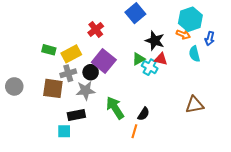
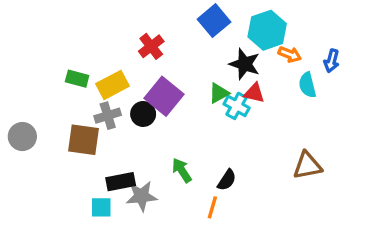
cyan hexagon: (190, 19) -> (267, 30), moved
gray star: (86, 91) -> (142, 196), moved
green arrow: (115, 108) -> (182, 170), size x0.7

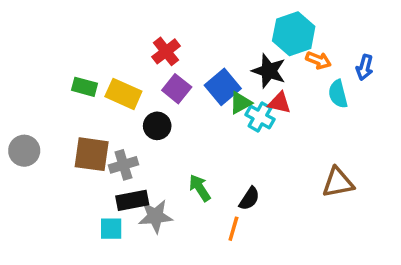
blue square: (214, 21) -> (223, 87), moved
yellow rectangle: (113, 85) -> (123, 94), turned 52
purple square: (164, 96) -> (177, 89), moved, size x0.7
gray cross: (108, 116) -> (123, 165), moved

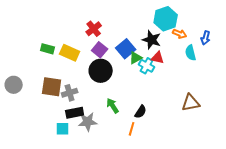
black circle: (157, 126) -> (101, 71), moved, size x1.5

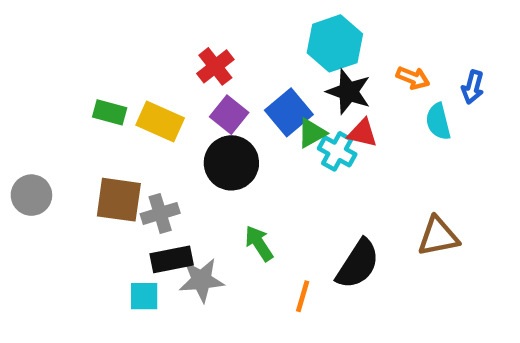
cyan hexagon: (166, 19) -> (335, 43), moved
black semicircle: (141, 112) -> (358, 264), moved, size x1.6

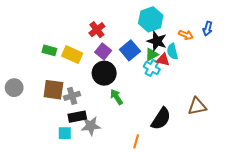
blue arrow: (473, 87) -> (208, 29), moved
cyan semicircle: (438, 122) -> (172, 51), moved
green triangle: (312, 133) -> (152, 55), moved
green arrow: (259, 243) -> (117, 97), moved
orange line: (303, 296) -> (136, 141), moved

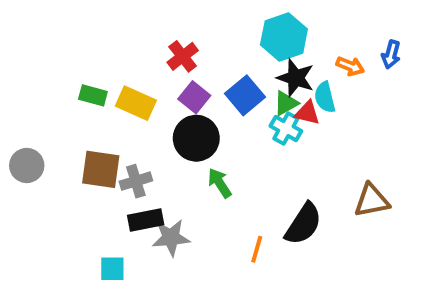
cyan square: (65, 133) -> (112, 269), moved
orange line: (136, 141) -> (257, 249), moved

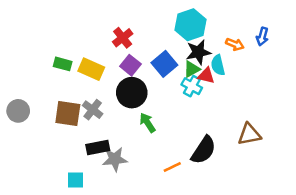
black star: (296, 78) -> (198, 52), turned -30
gray cross: (136, 181) -> (93, 110), moved, turned -36
orange line: (257, 249) -> (172, 167), turned 48

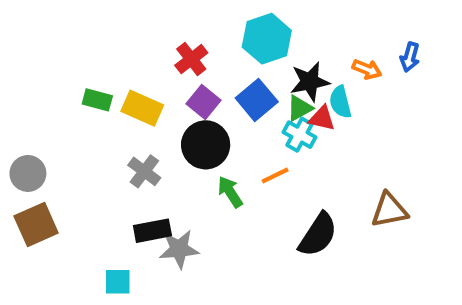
cyan hexagon: (190, 25) -> (267, 39), moved
brown square: (68, 114) -> (36, 225), moved, turned -32
orange line: (172, 167) -> (275, 175), moved

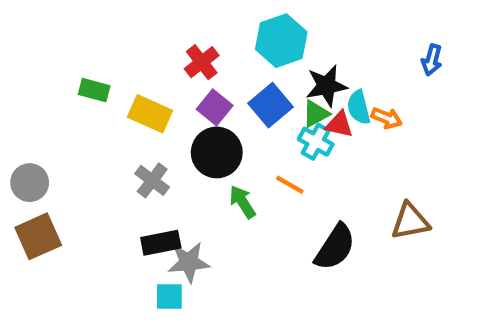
orange arrow: (367, 69) -> (387, 118), moved
green rectangle: (97, 100) -> (94, 90), moved
orange line: (275, 175) -> (290, 185), turned 56
cyan square: (118, 282) -> (169, 297), moved

